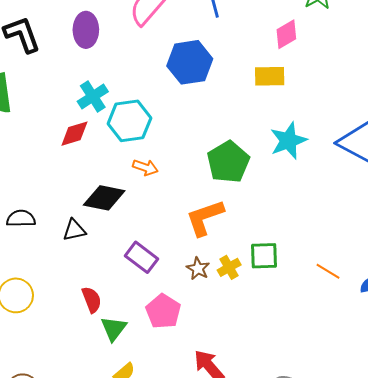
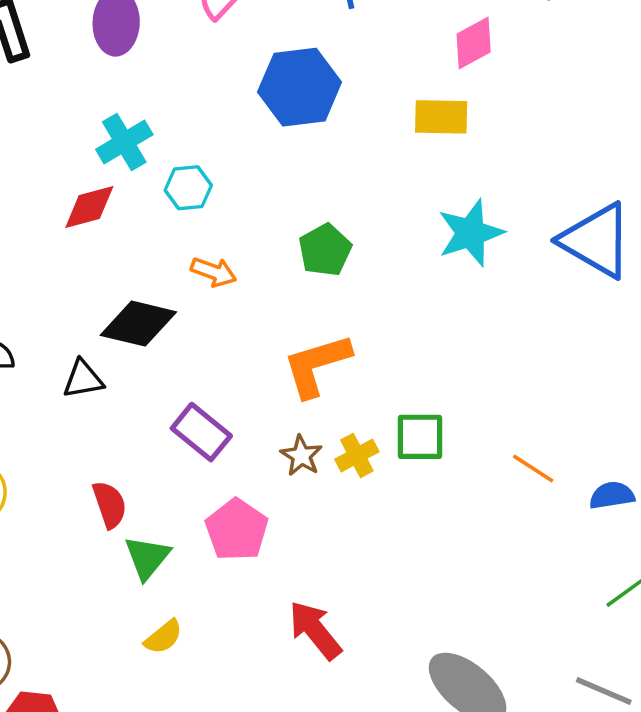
cyan hexagon: (129, 121) -> (188, 188), size x0.6
green pentagon: (228, 162) -> (325, 250), moved, size x0.7

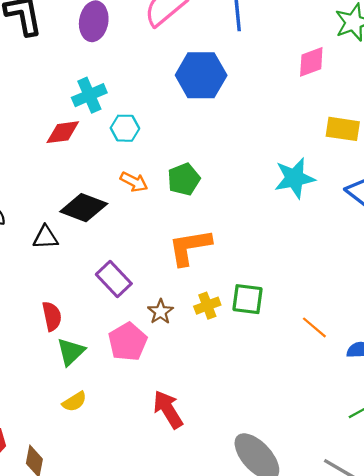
yellow rectangle: (441, 117) -> (343, 129), moved
green pentagon: (325, 250) -> (184, 179), moved
brown star: (301, 456) -> (160, 312), moved

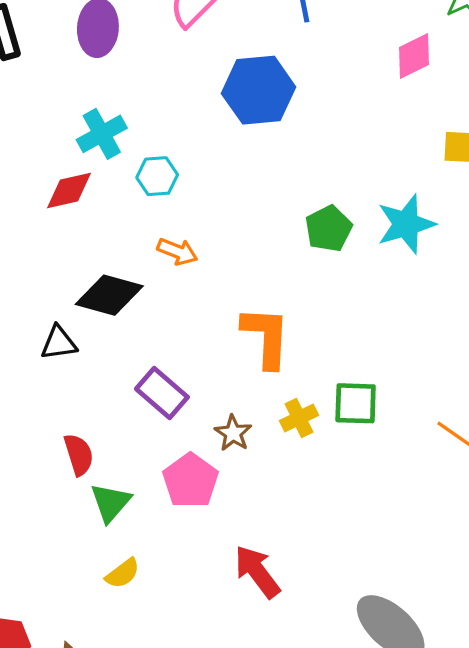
green pentagon: (184, 179) -> (329, 229), moved
orange L-shape: (190, 247) -> (266, 337), turned 108

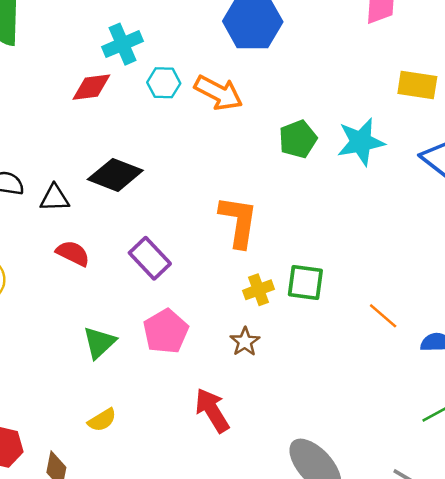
orange arrow: (177, 251) -> (218, 93), moved, size x1.5
black triangle: (59, 343) -> (55, 198), moved
brown star: (233, 433) -> (245, 342), moved
red semicircle: (79, 455) -> (73, 253), moved, turned -52
yellow semicircle: (123, 573) -> (102, 420), moved

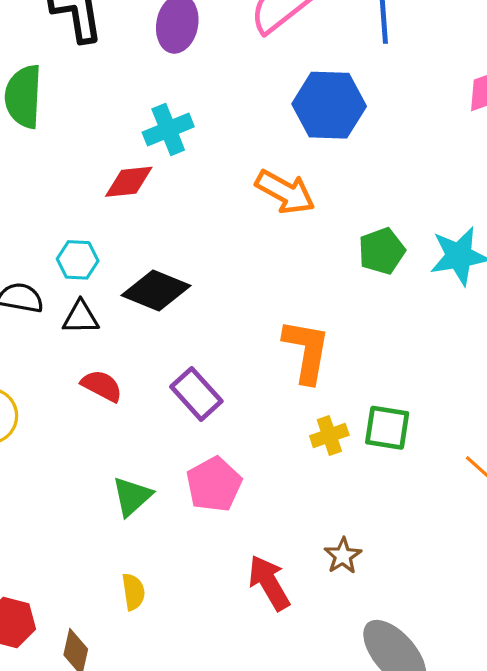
cyan hexagon: (164, 83) -> (78, 260), moved
brown star: (245, 342) -> (343, 556), moved
yellow semicircle: (102, 420) -> (133, 592), turned -68

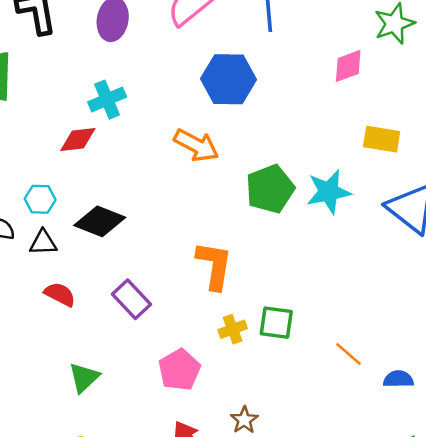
green pentagon: (382, 251) -> (270, 189), size x1.4
pink pentagon: (214, 484) -> (179, 370), moved

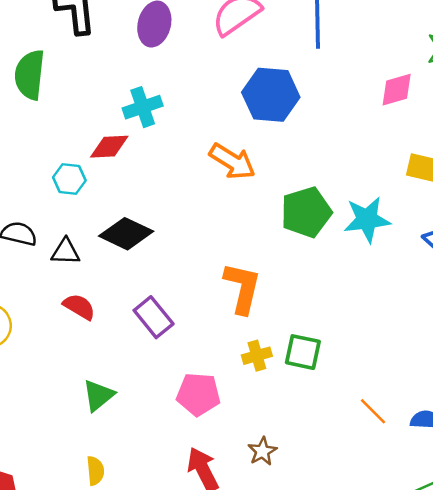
cyan hexagon: (40, 199) -> (69, 179), moved
orange line: (348, 354) -> (373, 411), moved
pink pentagon: (179, 370) -> (198, 394), turned 30

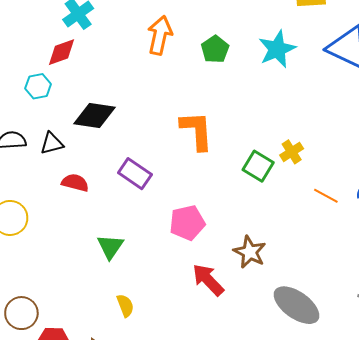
orange arrow: (232, 161) -> (160, 35), turned -93
green pentagon: (306, 212) -> (215, 49), moved, size x0.7
green square: (303, 352) -> (258, 166), turned 36
yellow cross: (257, 356) -> (292, 152), moved
brown star: (262, 451) -> (250, 252), size x1.4

